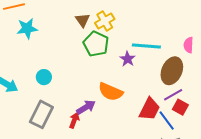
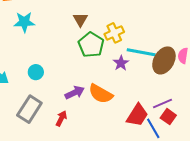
yellow cross: (105, 21) -> (114, 33), moved
brown ellipse: (172, 71) -> (164, 60), moved
purple arrow: (86, 107) -> (75, 93), moved

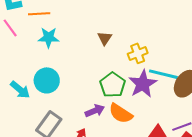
green pentagon: (91, 45) -> (113, 85), moved
purple star: (121, 63) -> (143, 84), size x1.8
cyan circle: (36, 72) -> (47, 80), moved, size x1.6

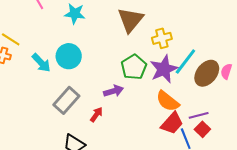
brown triangle: (105, 38) -> (131, 20), size x1.8
cyan line: (163, 74) -> (185, 62), turned -72
orange semicircle: (121, 113) -> (168, 101), moved

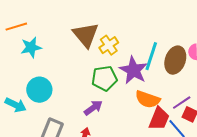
yellow cross: (162, 38) -> (109, 45), moved
green pentagon: (134, 67) -> (104, 78), turned -30

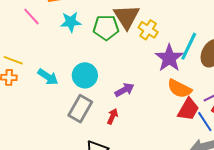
yellow cross: (109, 45) -> (148, 30), turned -30
green pentagon: (104, 78) -> (106, 28), moved
cyan circle: (39, 90) -> (85, 75), moved

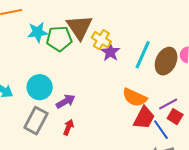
cyan star: (71, 22) -> (38, 32), moved
purple star: (169, 58) -> (110, 52), moved, size x0.7
purple arrow: (124, 90) -> (66, 101), moved

